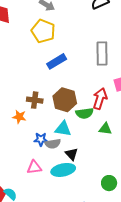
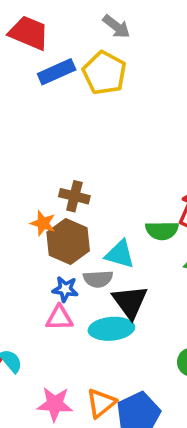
blue rectangle: (57, 61) -> (57, 72), moved
brown hexagon: (65, 100) -> (68, 242), moved
blue star: (41, 139) -> (65, 289), moved
black triangle: (72, 154) -> (130, 302), size x1.5

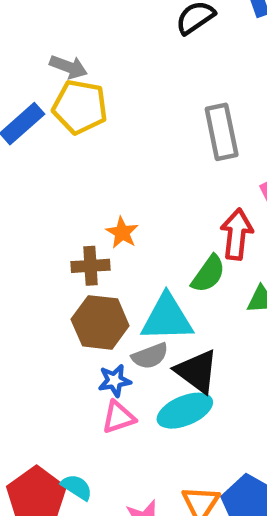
gray arrow: (116, 27) -> (68, 67), moved
orange star: (43, 223) -> (122, 233), moved, turned 30
green semicircle: (162, 231) -> (208, 274), turned -36
cyan triangle: (120, 254) -> (167, 318), size x1.4

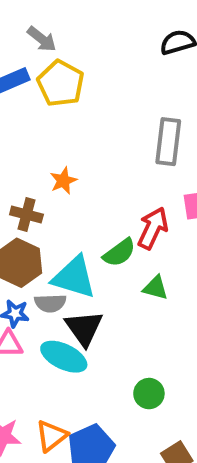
gray arrow: (68, 67) -> (42, 39), moved
orange star: (122, 233) -> (63, 181), moved
cyan ellipse: (185, 411) -> (64, 357), turned 30

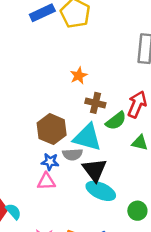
brown cross: (26, 215) -> (95, 103), moved
cyan ellipse: (64, 357) -> (101, 191), moved

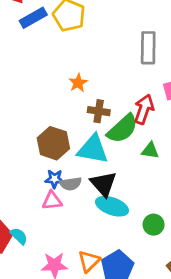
green semicircle: (116, 121) -> (122, 129), size x1.4
gray semicircle: (72, 154) -> (71, 184), moved

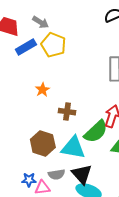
orange star: (78, 83) -> (42, 90), moved
brown cross: (99, 111) -> (67, 112), moved
blue star: (54, 179) -> (29, 180), moved

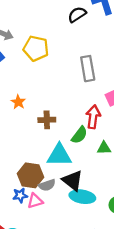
yellow pentagon: (53, 45) -> (36, 48), moved
green semicircle: (96, 132) -> (79, 135), size x0.7
brown hexagon: (43, 143) -> (30, 175), moved

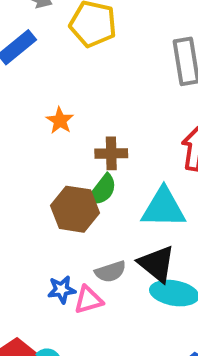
green semicircle: (79, 135) -> (102, 190), moved
cyan triangle: (59, 155) -> (163, 208), moved
brown hexagon: (30, 175) -> (75, 209), moved

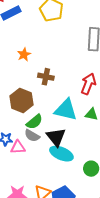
green semicircle: (102, 190) -> (34, 122), moved
gray semicircle: (110, 272) -> (32, 136), turned 35

